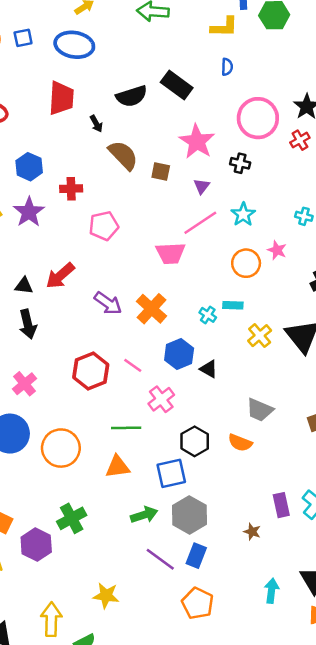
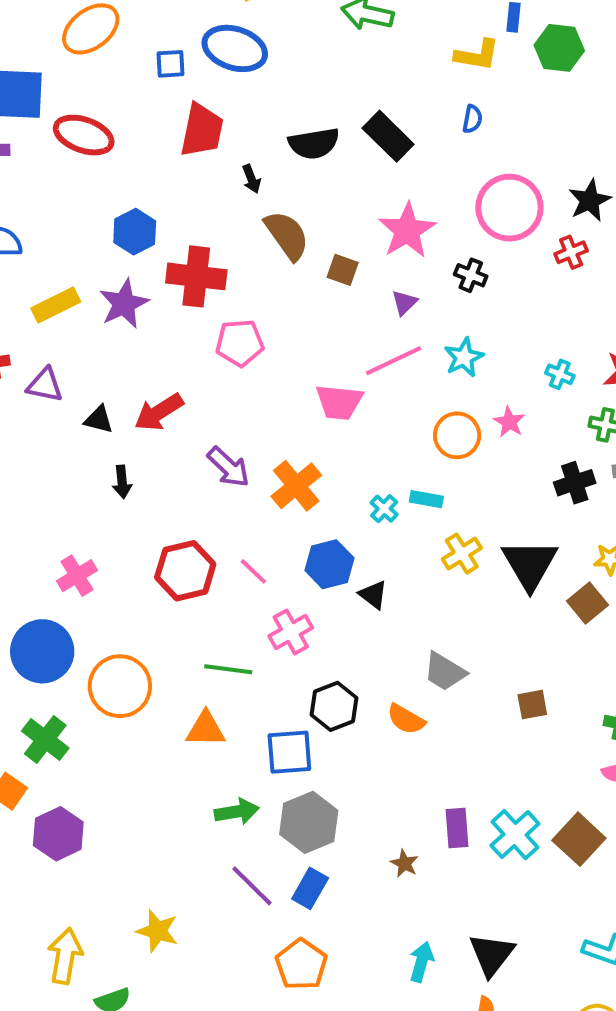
blue square: (23, 38) -> (170, 64), moved
red cross: (71, 189) -> (196, 276), size x1.6
black arrow: (28, 324) -> (122, 482), moved, size x0.7
green cross: (72, 518) -> (45, 739), moved, turned -32

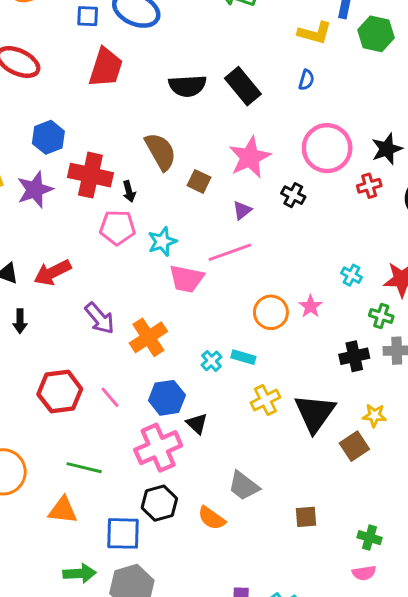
black arrow: (251, 179) -> (129, 191), moved
cyan star: (464, 357) -> (162, 242), moved
pink cross: (291, 632) -> (158, 448), moved, size x1.4

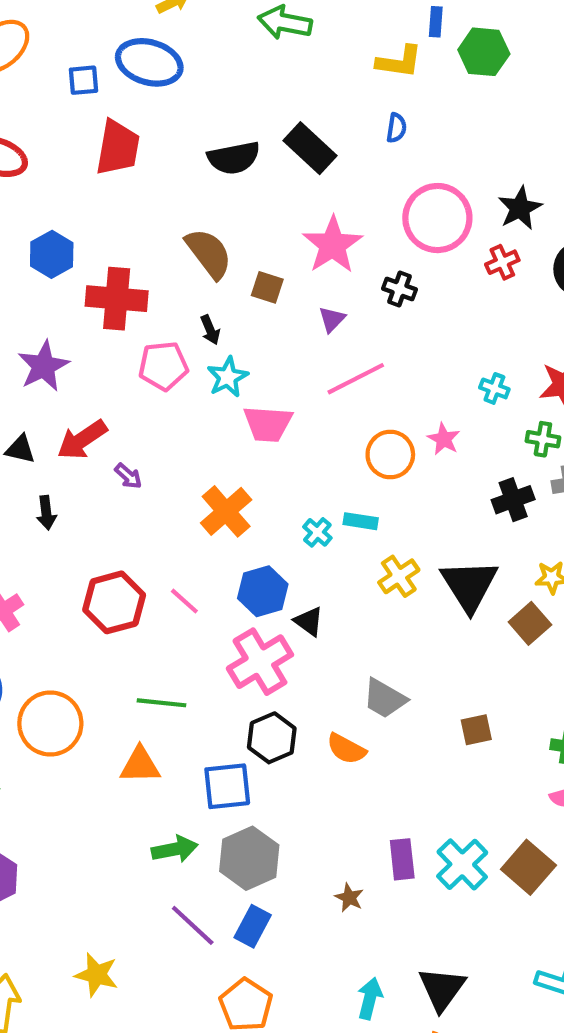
purple star: (35, 190) -> (43, 366), moved
black arrow: (129, 191) -> (210, 330), moved
pink line: (230, 252) -> (356, 379), moved
purple arrow: (100, 318) -> (128, 476), moved, size x0.6

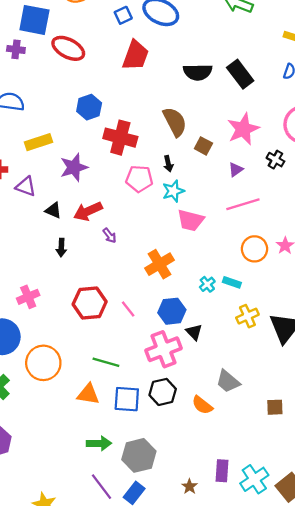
blue square: (83, 80) -> (123, 15), turned -30
blue square: (227, 786) -> (127, 399), moved

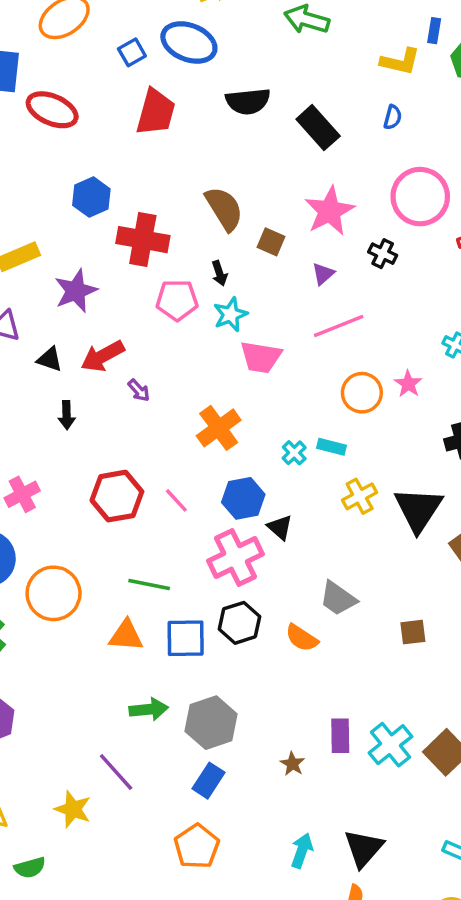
black semicircle: (198, 72) -> (248, 101), moved
purple line: (101, 487) -> (116, 772), moved

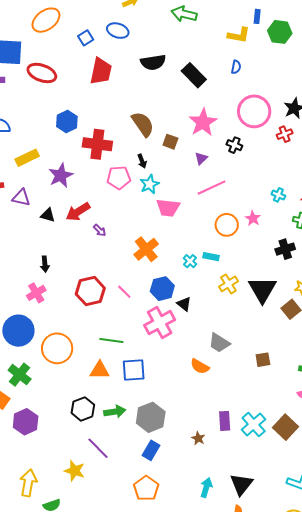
blue ellipse: (189, 42) -> (118, 31), size x0.7
black arrow: (67, 415) -> (45, 264), moved
black hexagon: (239, 623) -> (83, 409), moved

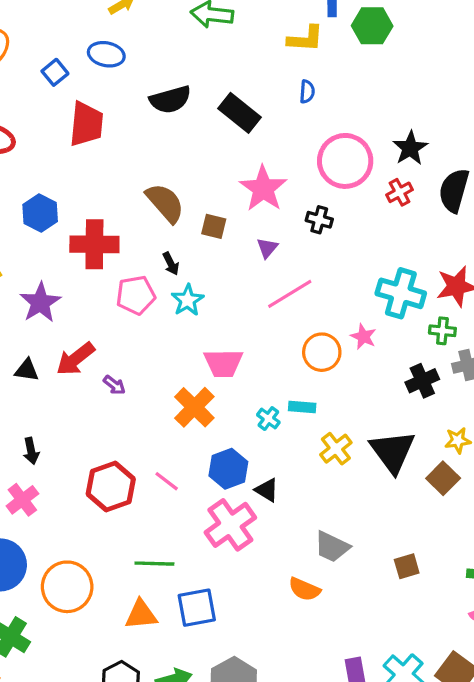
cyan cross: (278, 195) -> (401, 293), size x2.0
pink trapezoid: (168, 208) -> (223, 363), moved

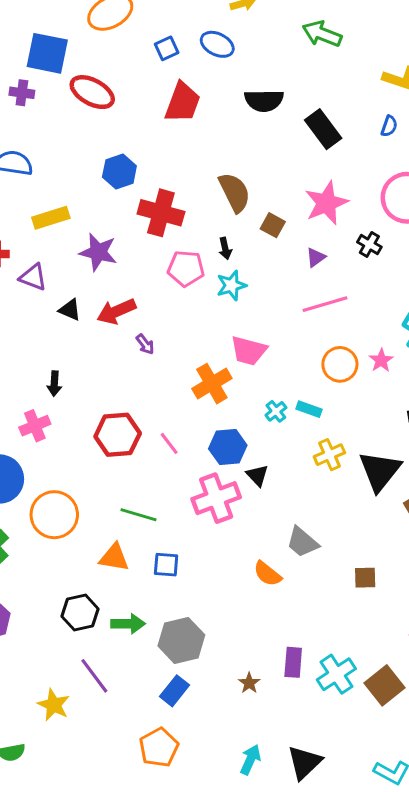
purple star: (40, 303) -> (98, 252), turned 30
blue square: (197, 608) -> (166, 565), size x0.7

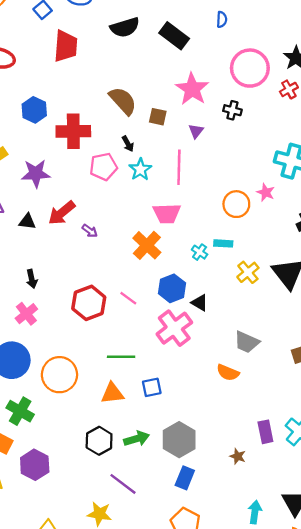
pink line: (325, 304) -> (179, 167), moved, turned -56

